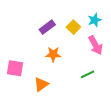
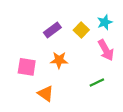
pink square: (15, 68) -> (27, 67), moved
orange triangle: (41, 84) -> (46, 94), turned -49

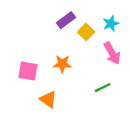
purple rectangle: (52, 30) -> (66, 20), moved

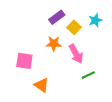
pink arrow: (112, 53) -> (76, 54), moved
orange star: (62, 64) -> (54, 44), moved

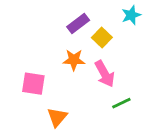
cyan star: (95, 20) -> (131, 15), moved
orange triangle: (42, 85) -> (57, 117), turned 35

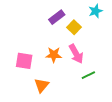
orange star: (74, 60) -> (54, 55), moved

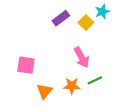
yellow square: (74, 27) -> (86, 23), moved
orange star: (54, 55) -> (72, 86), moved

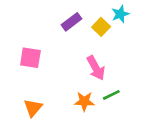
pink square: (26, 65) -> (30, 58), moved
orange triangle: (44, 91) -> (33, 108), moved

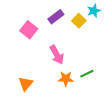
pink square: (30, 58) -> (29, 30), moved, turned 30
pink arrow: (96, 68) -> (57, 55), moved

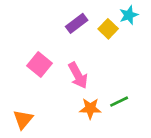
pink square: (29, 30) -> (40, 64), moved
orange triangle: (26, 84) -> (23, 119), moved

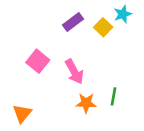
green line: (119, 102) -> (114, 96), turned -54

